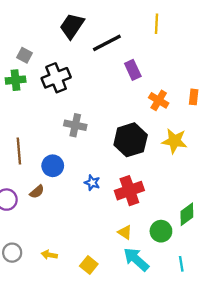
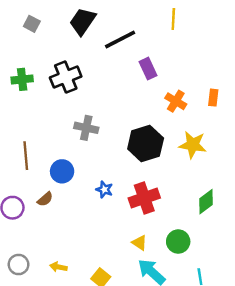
gray square: (25, 55) -> (32, 24), moved
green diamond: (187, 214) -> (206, 202), moved

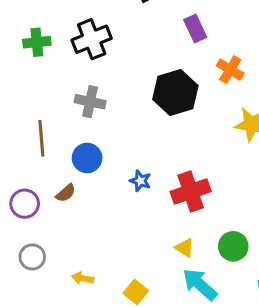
gray cross: (86, 128) -> (90, 102), moved
black hexagon: (146, 144) -> (175, 92), moved
gray circle: (19, 265) -> (32, 257), moved

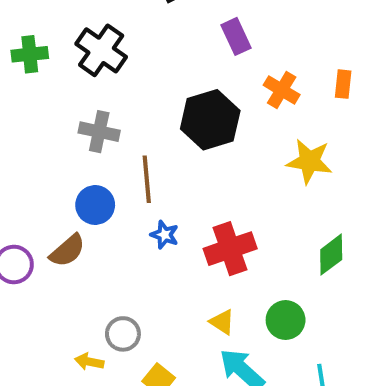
black cross: (92, 39) -> (101, 50), turned -33
brown line: (41, 138) -> (147, 179), moved
brown semicircle: (66, 193) -> (67, 251), size x1.4
gray circle: (32, 257) -> (123, 334), moved

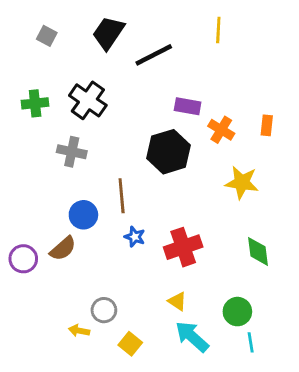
purple rectangle: (236, 36) -> (188, 106), moved, turned -55
gray cross: (99, 132) -> (72, 152), moved
green diamond: (331, 255) -> (258, 251), turned -60
green circle: (286, 320) -> (237, 312), moved

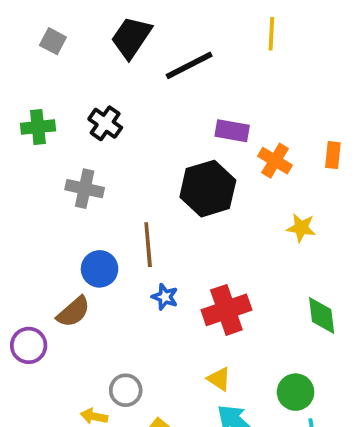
black cross: (88, 100) -> (105, 123), size x0.7
yellow star: (242, 183) -> (301, 228), size x0.7
purple circle: (23, 259) -> (29, 345), moved

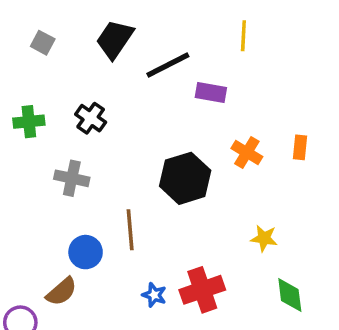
purple rectangle: (232, 131) -> (211, 92), moved
yellow star: (301, 228) -> (264, 238), moved
blue star: (165, 297) -> (154, 295), moved

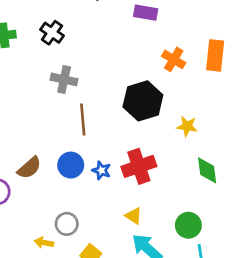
orange rectangle: (300, 147) -> (215, 55), size x1.6
gray cross: (72, 178) -> (64, 79), moved
black hexagon: (185, 178) -> (143, 101), moved
blue circle: (86, 252) -> (71, 165), moved

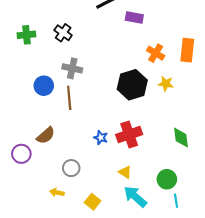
brown line: (83, 120) -> (69, 98), moved
yellow star: (187, 126) -> (166, 84), moved
blue circle: (71, 165) -> (44, 86), moved
gray circle: (67, 224) -> (71, 168), moved

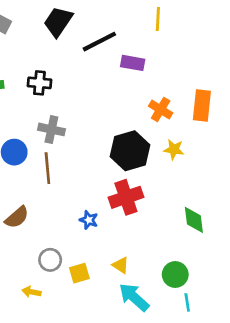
black cross: (63, 33) -> (39, 83), turned -30
red cross: (129, 135) -> (126, 197), moved
yellow square: (93, 202) -> (79, 273), moved, turned 35

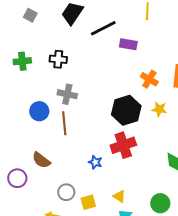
brown semicircle: (17, 217) -> (41, 160), turned 78

